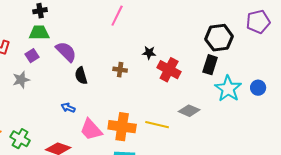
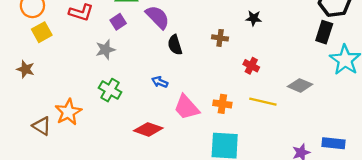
red cross: (169, 70) -> (251, 66), moved, size x0.6
orange cross: (122, 127) -> (222, 104), size x0.6
green cross: (20, 139) -> (110, 90), moved

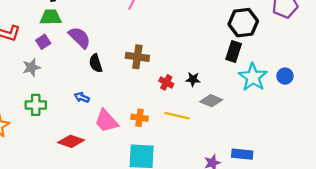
black star: (254, 18) -> (193, 79), moved
brown cross: (220, 38) -> (137, 57), size x1.5
green cross: (110, 90) -> (36, 105), turned -30

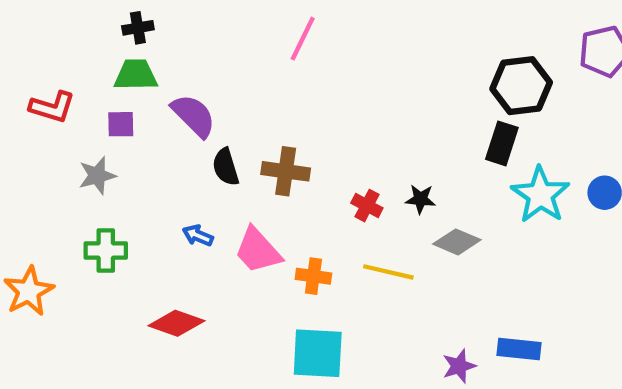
purple square: (43, 42) -> (121, 124), turned 32
brown cross: (137, 57) -> (286, 171), moved
pink trapezoid: (106, 121) -> (258, 250), moved

